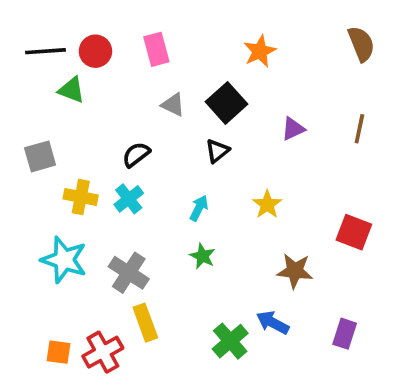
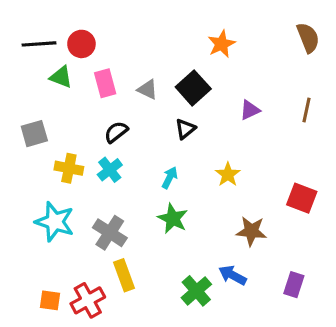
pink rectangle: (156, 49) -> (105, 83), moved
green star: (203, 256) -> (173, 219), size x1.4

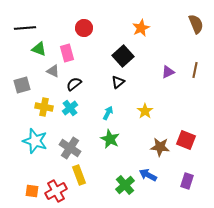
red circle: (81, 44) -> (84, 28), moved
gray triangle: (148, 90) -> (53, 71), moved
purple triangle: (250, 110) -> (168, 72), moved
red square: (302, 198) -> (186, 140), moved

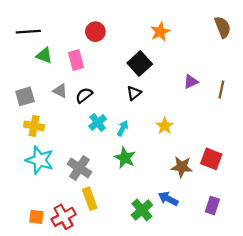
brown line: (195, 70) -> (221, 90), moved
gray triangle: (53, 71) -> (60, 91), moved
yellow cross: (44, 107) -> (34, 126), moved
cyan cross: (70, 108) -> (98, 123), moved

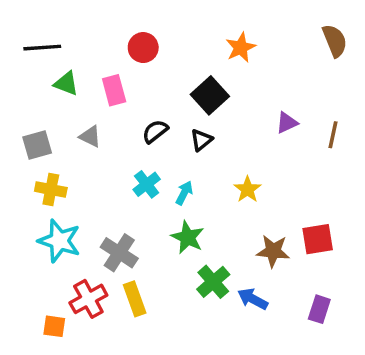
black semicircle: (84, 95) -> (155, 131), moved
red square: (211, 159) -> (318, 239), turned -30
green cross: (142, 210) -> (213, 282), moved
red cross: (64, 217) -> (88, 299), moved

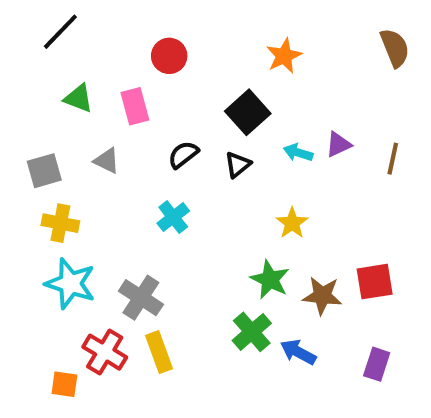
black line: (42, 48) -> (60, 32), moved, turned -42
cyan arrow: (184, 193) -> (298, 153), moved, turned -100
green star: (188, 237) -> (270, 280), moved
red cross: (88, 299) -> (105, 352), turned -30

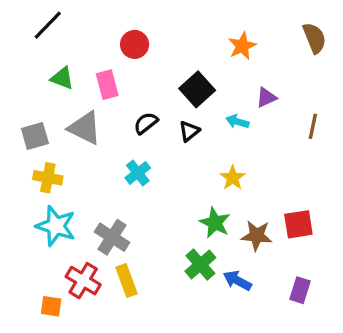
orange star: (284, 56) -> (242, 46), moved
purple triangle: (338, 145) -> (266, 97), moved
gray triangle: (107, 161) -> (85, 128), size x1.6

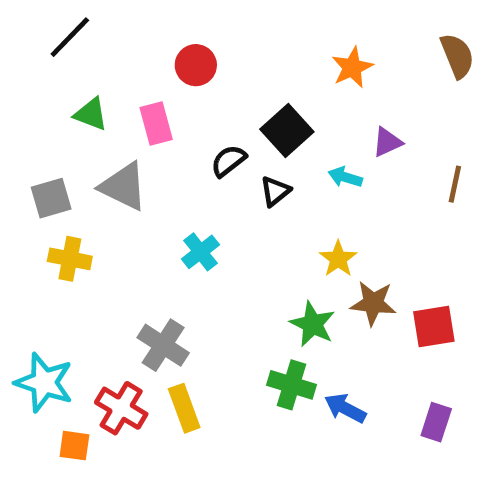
black semicircle: (146, 123) -> (228, 161), moved
cyan star: (56, 226) -> (44, 383), moved
brown star: (257, 236) -> (373, 303), moved
green cross: (200, 264) -> (292, 385), turned -32

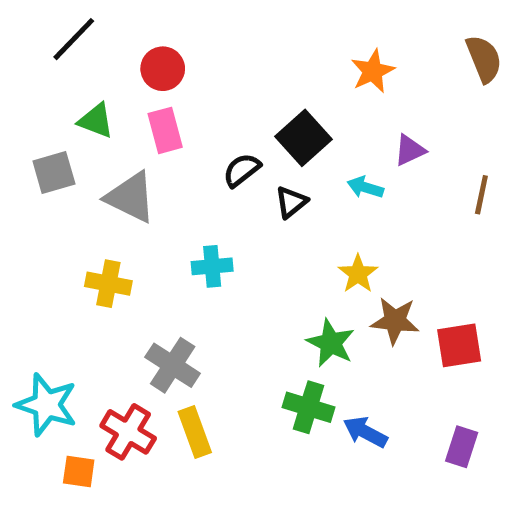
red circle: (196, 65) -> (163, 69), moved
gray square: (51, 198) -> (54, 172), moved
cyan cross: (200, 252) -> (212, 266), turned 33
yellow cross: (70, 259) -> (108, 284), moved

